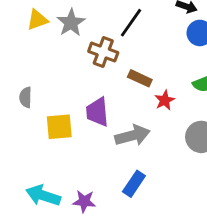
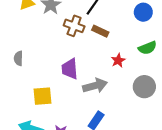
brown rectangle: (140, 78) -> (100, 31), moved
yellow square: (59, 127) -> (43, 96), moved

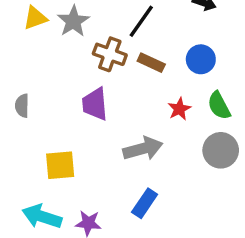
blue circle: (143, 12) -> (201, 59), moved
green semicircle: (147, 48) -> (219, 106), moved, turned 84
purple trapezoid: (70, 69) -> (95, 104), moved

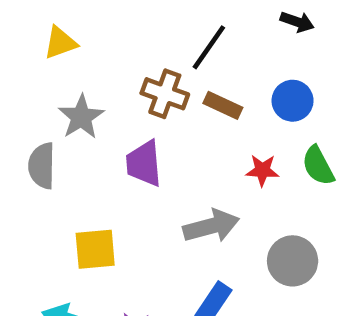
gray star: (73, 21) -> (81, 117), moved
gray semicircle: (22, 106) -> (42, 166), size x1.4
red star: (179, 109) -> (262, 170), turned 30
gray circle: (221, 150) -> (293, 261), moved

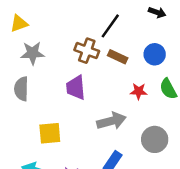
yellow triangle: (60, 43) -> (19, 23), moved
gray star: (81, 117) -> (33, 53), moved, turned 30

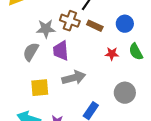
gray star: (33, 53) -> (46, 29), moved
gray semicircle: (21, 89) -> (31, 52), moved, turned 30
gray arrow: (111, 121) -> (74, 78), moved

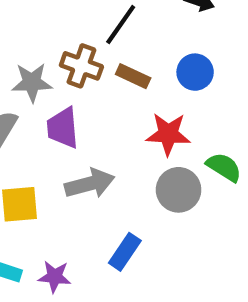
green semicircle: (136, 52) -> (224, 167), moved, turned 150
red star: (112, 54) -> (168, 134), size x1.5
gray circle: (125, 93) -> (179, 190), moved

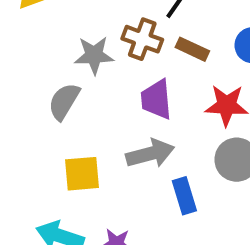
purple trapezoid: (63, 128) -> (156, 99), moved
blue rectangle: (125, 252) -> (184, 196), moved, turned -51

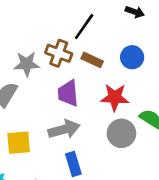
blue rectangle: (184, 196) -> (73, 164), moved

